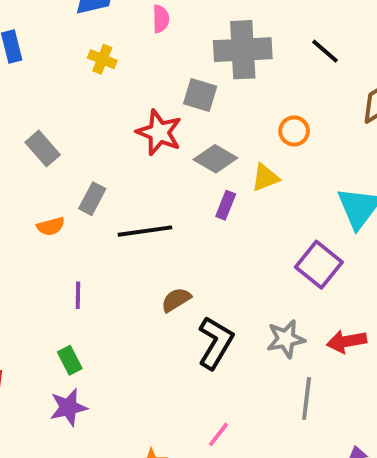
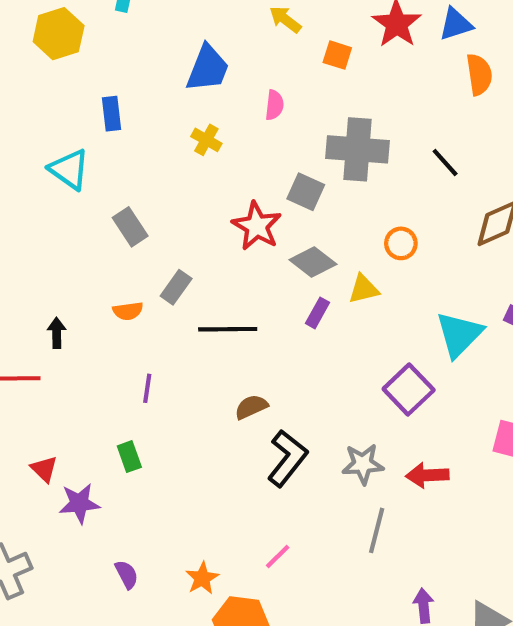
purple star: (68, 407) -> (79, 503), moved

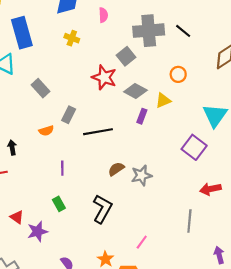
blue rectangle: (111, 114) -> (22, 33), size x1.8
black line: (445, 162) -> (183, 31), moved
gray square: (306, 192) -> (126, 56), turned 36
black L-shape: (287, 458) -> (102, 209), moved
gray star: (363, 464) -> (141, 175), moved

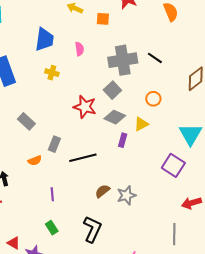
gray square: (126, 56) -> (112, 90), moved

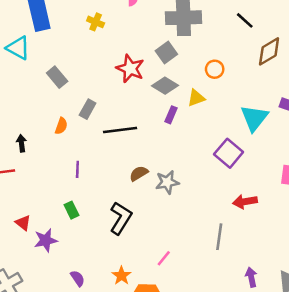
black line: (155, 58) -> (245, 20), moved
orange semicircle: (35, 161) -> (61, 126), turned -56

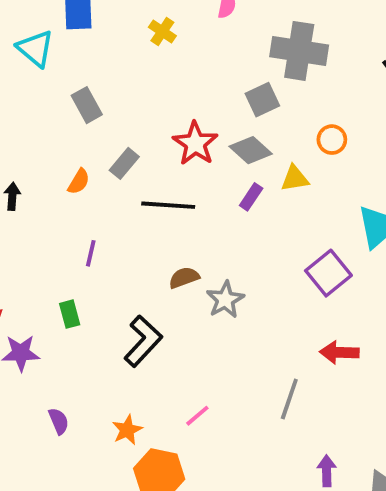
red star: (130, 68) -> (195, 143), moved
gray star: (167, 182) -> (225, 300), turned -30

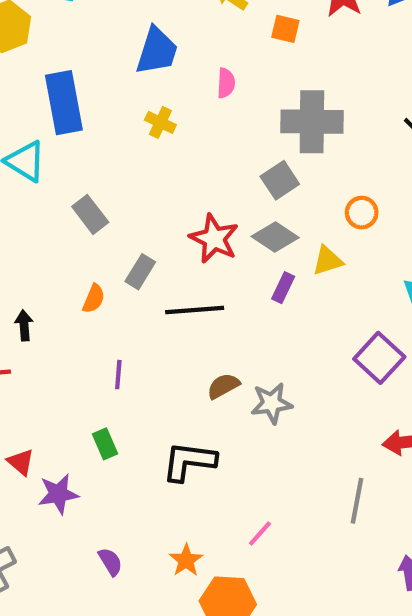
gray star: (225, 300) -> (272, 403), turned 30
black L-shape: (143, 341) -> (189, 461), turned -117

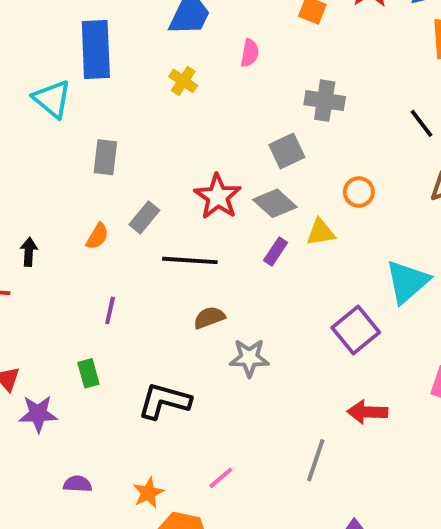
gray cross: (312, 122) -> (325, 101), size x0.7
gray rectangle: (90, 214) -> (105, 157), turned 36
brown semicircle: (223, 386) -> (209, 318), moved
purple semicircle: (110, 562) -> (77, 484), turned -64

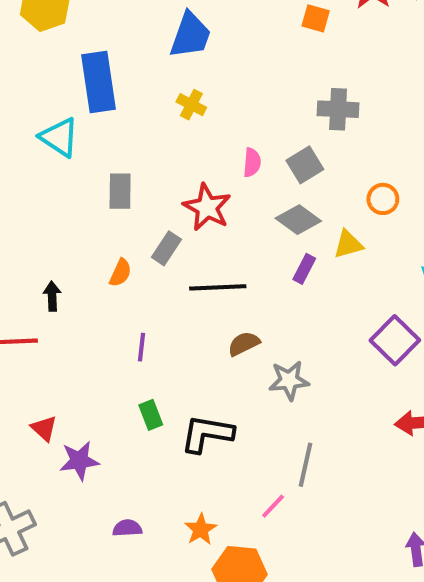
pink semicircle: (250, 53) -> (252, 162), moved
red star: (218, 197) -> (207, 207), moved
green rectangle: (88, 373) -> (151, 415), moved
gray line: (316, 460) -> (306, 465), moved

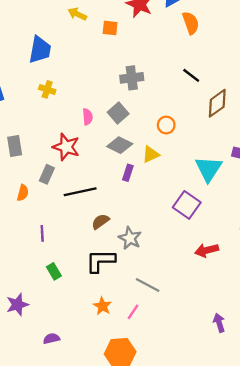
gray star: (289, 380) -> (130, 238), turned -30
black L-shape: (207, 434) -> (100, 261), moved
gray line: (306, 465) -> (148, 285), turned -65
orange star: (201, 529) -> (102, 306), moved

